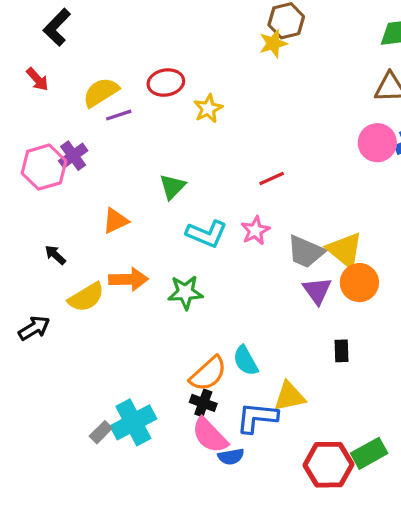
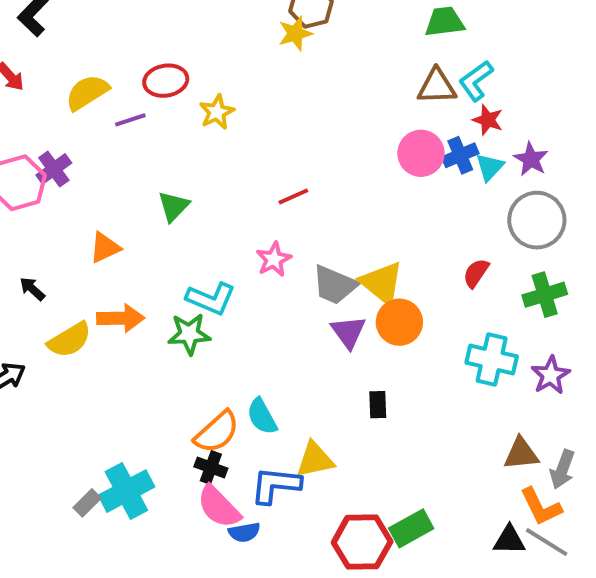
purple line: (119, 115) -> (130, 120), moved
cyan L-shape: (207, 234) -> (211, 299), moved

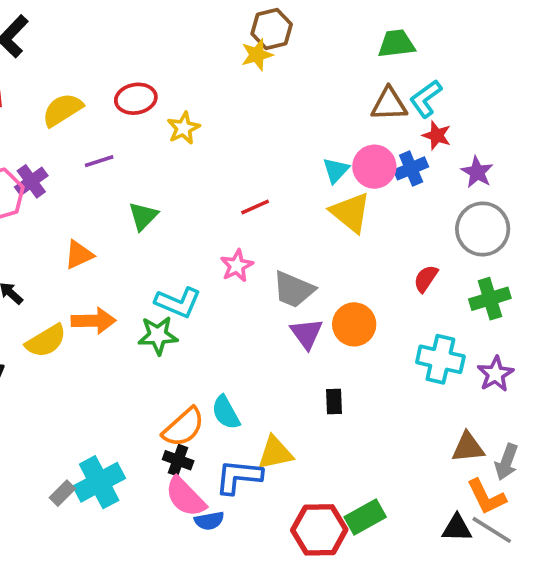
purple line: (130, 120) -> (99, 161), moved
cyan triangle: (490, 167) -> (336, 170), moved
yellow triangle: (382, 283) -> (351, 212), moved

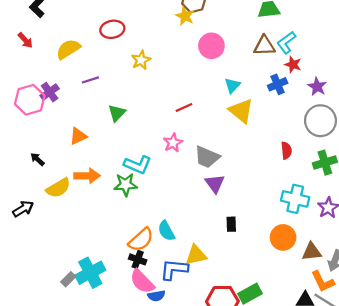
yellow star: (257, 55) -> (185, 16), turned -30
red ellipse: (136, 99) -> (112, 29), moved
pink circle: (374, 167) -> (211, 46), moved
red semicircle: (426, 279) -> (286, 150), turned 140
orange circle: (354, 324) -> (283, 237), moved

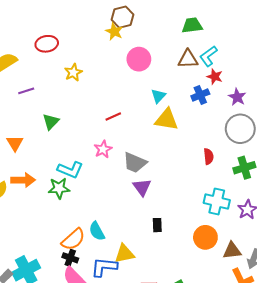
yellow triangle: (241, 111) -> (167, 120), turned -30
orange triangle: (78, 136) -> (15, 143), turned -36

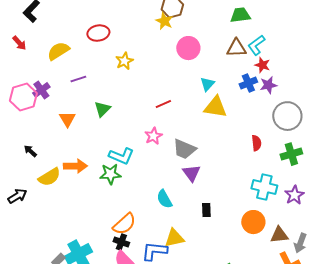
purple star: (237, 97) -> (268, 85), moved, turned 30
orange triangle: (15, 143) -> (67, 119), moved
cyan semicircle: (97, 231) -> (164, 199), moved

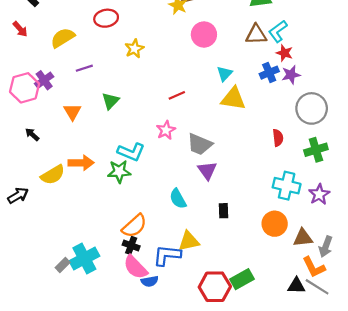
black arrow: (30, 151) -> (32, 135), moved

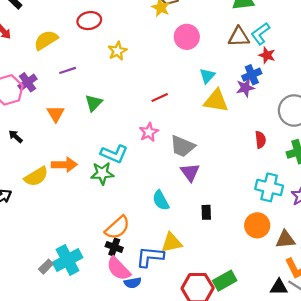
purple star: (291, 75) -> (245, 88), moved

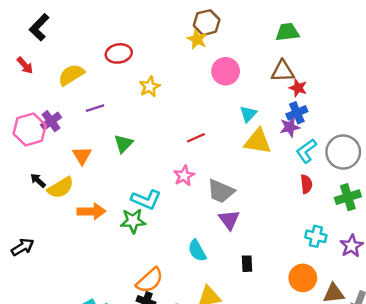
cyan L-shape: (260, 34) -> (306, 151), moved
red star: (267, 55) -> (298, 88), moved
yellow semicircle: (36, 177) -> (61, 188), moved
cyan cross: (269, 187) -> (316, 236), size x0.7

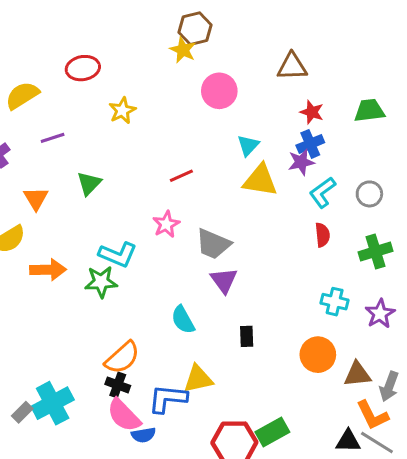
green trapezoid: (287, 32) -> (369, 111), moved
brown triangle: (283, 71) -> (292, 67), moved
gray circle: (343, 152) -> (369, 194), size x0.6

